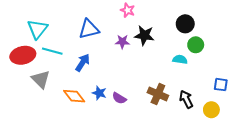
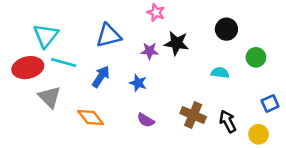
green circle: (196, 45) -> (256, 57), moved
blue square: (221, 85) -> (270, 103), turned -32
blue star: (99, 93) -> (138, 83), moved

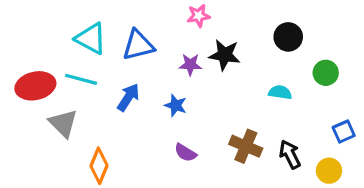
pink star: (156, 12) -> (198, 16), turned -30
cyan triangle: (46, 36) -> (91, 39), moved, turned -40
orange diamond: (91, 118) -> (99, 166), moved, turned 60

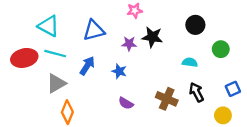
cyan triangle: (91, 39) -> (49, 26), moved
gray triangle: (63, 123) -> (56, 83), moved, turned 45
black arrow: (290, 154) -> (196, 92), moved

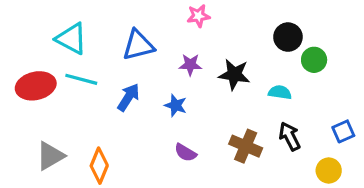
black star: (152, 37) -> (234, 74), moved
green circle: (221, 49) -> (314, 60), moved
gray triangle: (56, 83) -> (50, 156), moved

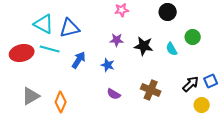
black circle: (288, 37) -> (168, 12), moved
blue triangle: (138, 45) -> (70, 28), moved
cyan semicircle: (280, 92) -> (172, 49), moved, turned -128
black arrow: (290, 136) -> (191, 84), moved, turned 72

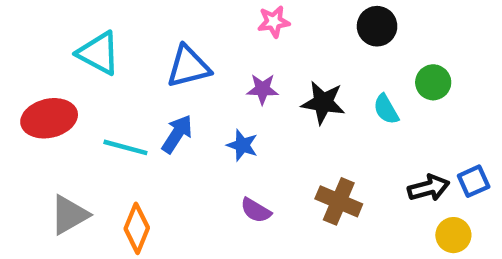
blue triangle: (70, 28) -> (188, 67), moved
cyan line: (50, 49) -> (125, 147), moved
black arrow: (191, 84) -> (429, 188), turned 30

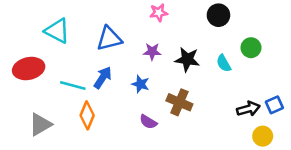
brown cross: (339, 201) -> (179, 102), moved
orange diamond: (137, 228) -> (87, 115), moved

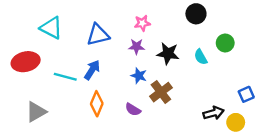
pink star: (159, 13) -> (142, 23), moved
blue star: (140, 84) -> (139, 76), moved
brown cross: (179, 102) -> (161, 92), turned 30
black arrow: (248, 109) -> (214, 113), moved
orange diamond: (87, 115) -> (97, 104), moved

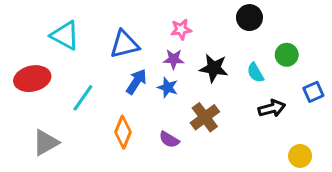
blue arrow: (92, 70) -> (136, 82), moved
blue star: (139, 76) -> (168, 87), moved
cyan line: (65, 77) -> (83, 98), turned -70
blue square: (246, 94) -> (313, 92), moved
black arrow: (214, 113) -> (272, 108), moved

